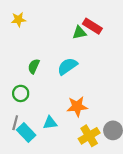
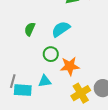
green circle: (21, 93) -> (51, 54), moved
cyan rectangle: (26, 133) -> (23, 90), turned -42

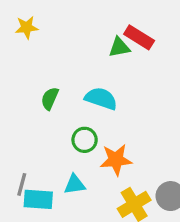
cyan semicircle: (61, 29) -> (101, 99), turned 54

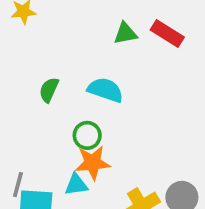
red rectangle: (139, 37) -> (167, 33), moved
orange star: (116, 160) -> (93, 163), moved

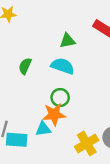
green triangle: (125, 33) -> (67, 41), moved
green circle: (87, 135) -> (60, 98), moved

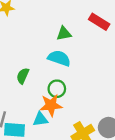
green semicircle: (25, 66) -> (23, 76), moved

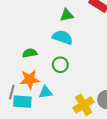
green semicircle: (23, 76) -> (30, 53), turned 56
orange star: (51, 105) -> (30, 79), moved

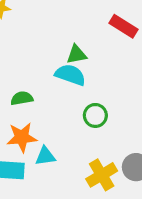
green triangle: (67, 15) -> (77, 54), moved
green circle: (60, 65) -> (95, 115), moved

